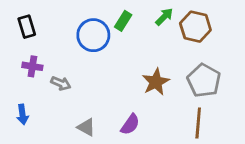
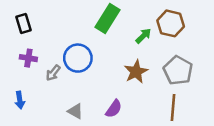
green arrow: (164, 17) -> (143, 36), moved
green rectangle: (123, 21) -> (108, 19), size x1.6
blue circle: (93, 35) -> (78, 58), moved
gray arrow: (61, 83) -> (53, 73), turned 105

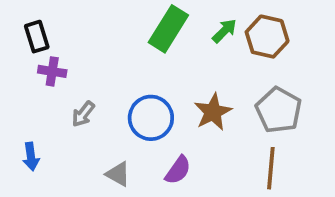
green arrow: (143, 36) -> (224, 31), moved
purple cross: (28, 58) -> (52, 71), moved
blue circle: (78, 58) -> (151, 118), moved

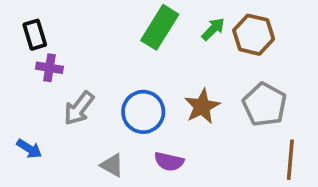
gray arrow: (83, 114) -> (79, 108), size x1.4
blue arrow: (31, 157) -> (29, 149), turned -50
brown line: (271, 168) -> (290, 160), moved
purple semicircle: (178, 170) -> (169, 162), turned 68

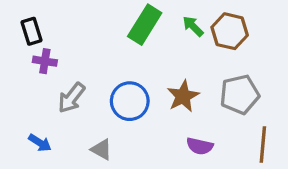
green arrow: (213, 29) -> (193, 26), turned -90
gray pentagon: (265, 105) -> (240, 94), turned 30
blue arrow: (29, 149) -> (40, 143), moved
purple semicircle: (169, 162) -> (200, 146), moved

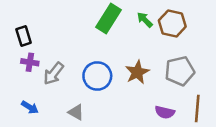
black rectangle: (32, 31) -> (24, 36), moved
purple cross: (45, 61) -> (30, 62), moved
purple semicircle: (200, 146) -> (165, 112), moved

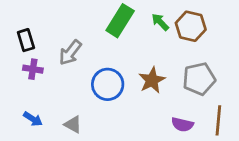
gray arrow: (54, 73) -> (70, 53), moved
gray triangle: (76, 112) -> (73, 124), moved

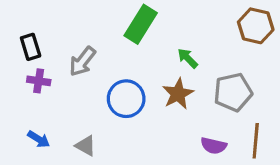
green arrow: (160, 22) -> (188, 58), moved
brown hexagon: (191, 26) -> (256, 26), moved

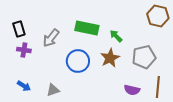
green rectangle: (141, 24) -> (87, 28), moved, turned 70
gray triangle: (86, 146) -> (53, 90), turned -48

